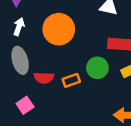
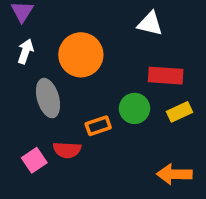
gray ellipse: (20, 60) -> (48, 98), moved
red semicircle: (44, 78) -> (67, 150), moved

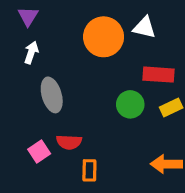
orange circle: (81, 55) -> (104, 37), moved
orange rectangle: (98, 126) -> (89, 170), moved, turned -70

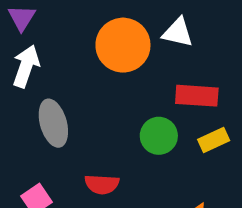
white arrow: (31, 53) -> (26, 66), size x1.4
red semicircle: (69, 142) -> (102, 184), moved

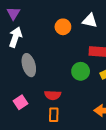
orange circle: (123, 45) -> (63, 27), size x0.6

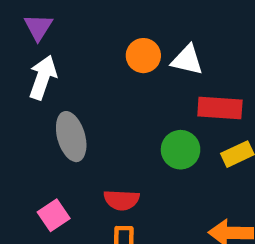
white triangle: (90, 21) -> (187, 60), moved

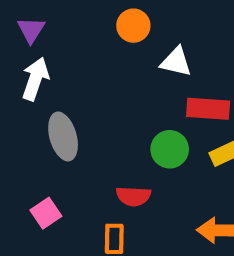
orange circle: (143, 56) -> (133, 26), moved
red semicircle: (121, 200) -> (133, 196), moved

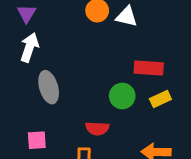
white triangle: (176, 62) -> (127, 16), moved
pink square: (46, 213) -> (37, 140), turned 30

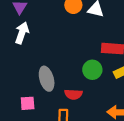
gray ellipse: (49, 87) -> (47, 79), moved

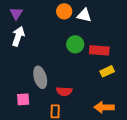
green circle: (92, 70) -> (75, 44), moved

